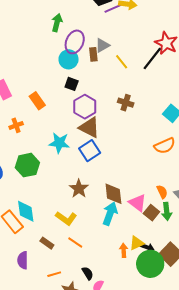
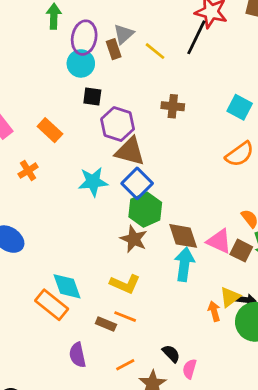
green hexagon: (27, 165) -> (145, 210), moved
orange line: (75, 243) -> (125, 317), moved

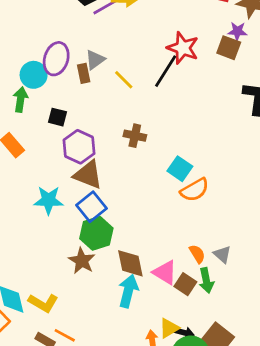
green arrow: (54, 16) -> (20, 100), moved
cyan circle: (81, 63) -> (34, 75), moved
cyan square: (240, 107) -> (180, 169), moved
yellow L-shape: (125, 284) -> (43, 303), moved

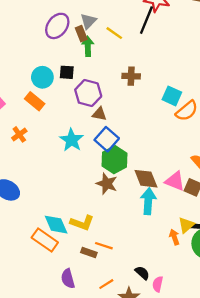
purple ellipse: (56, 59) -> (57, 26), turned 30
cyan circle: (34, 75) -> (42, 77), moved
green arrow: (20, 100) -> (88, 46), moved
brown triangle: (88, 175) -> (99, 114), size x0.6
cyan star: (49, 200) -> (72, 140), turned -30

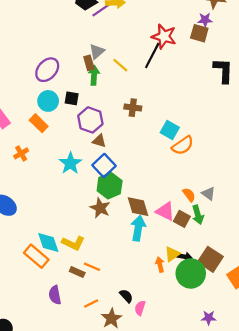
purple ellipse: (57, 26) -> (47, 70), moved

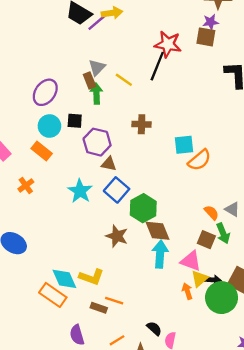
cyan square: (170, 130) -> (184, 145), turned -30
green hexagon: (110, 186) -> (143, 208), moved
pink triangle: (165, 211) -> (191, 261), moved

